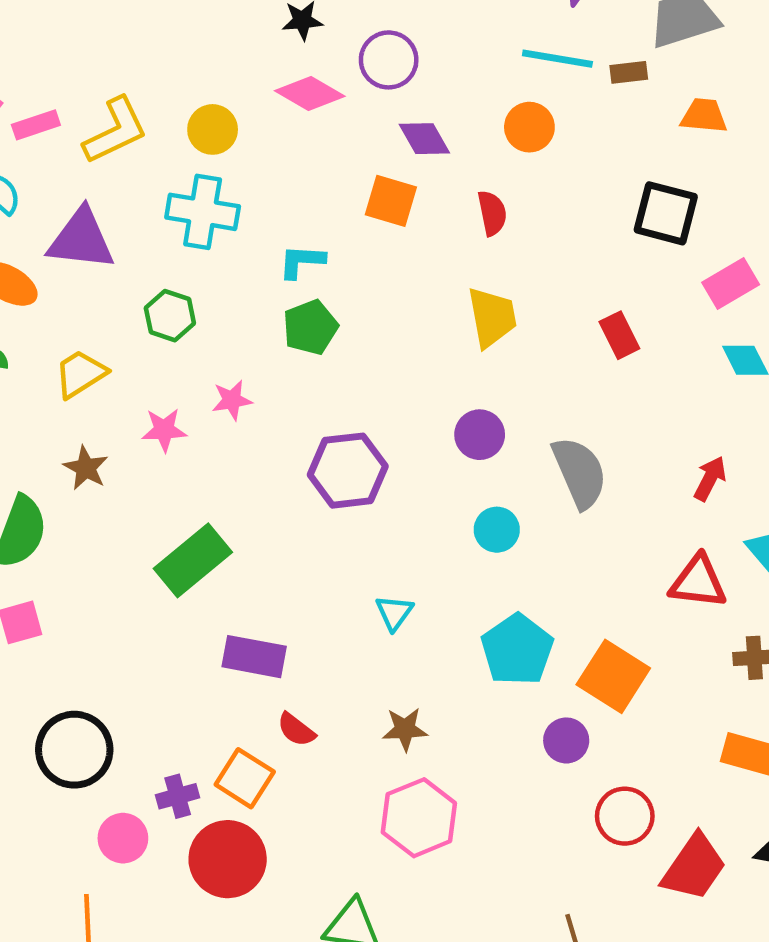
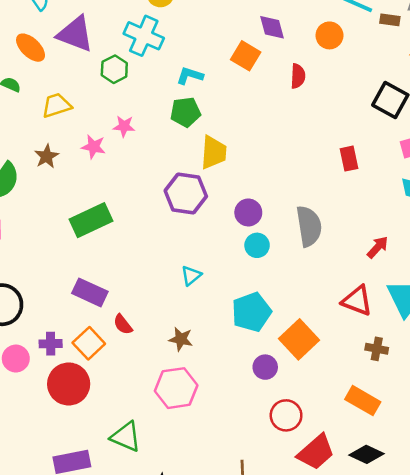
green hexagon: (170, 316) -> (114, 69), moved
yellow trapezoid: (492, 317) -> (214, 152), moved
pink star: (232, 400) -> (124, 126), moved
purple circle: (480, 435) -> (248, 212), moved
purple rectangle: (254, 657) -> (90, 292), moved

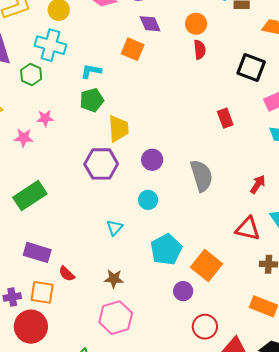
red semicircle: (298, 76) -> (200, 50), moved
purple circle: (248, 212) -> (152, 160), moved
cyan circle: (257, 245) -> (148, 200), moved
orange square: (89, 343) -> (42, 292), turned -30

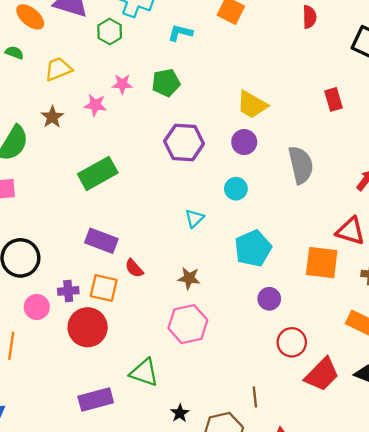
green pentagon: (92, 100) -> (166, 83), moved
yellow trapezoid: (118, 129) -> (252, 105), moved, turned 120
orange square: (207, 266) -> (322, 263), moved, turned -36

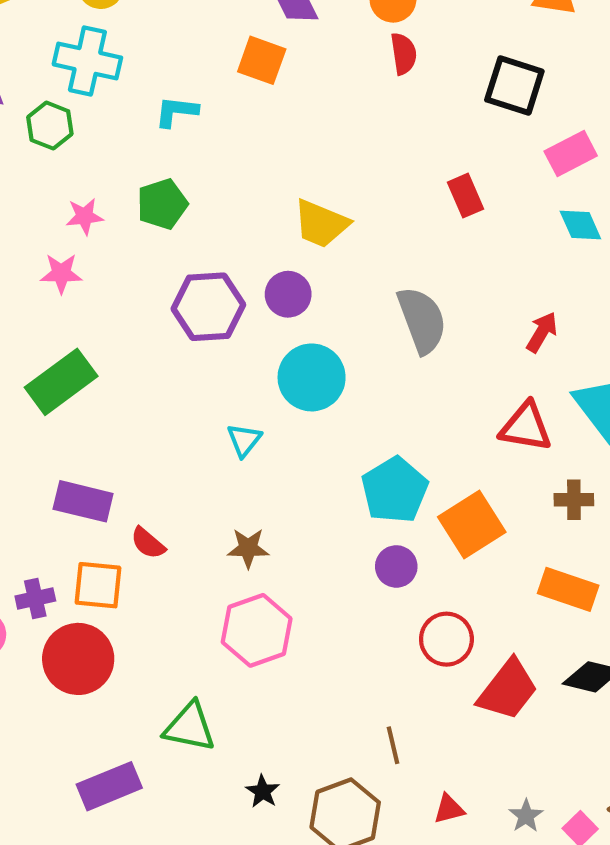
pink star: (95, 105) -> (61, 273), moved
purple circle: (244, 142) -> (288, 294), moved
cyan circle: (236, 189) -> (312, 377), size x1.6
cyan pentagon: (253, 248) -> (395, 490), moved
orange square: (322, 263) -> (472, 525), moved, turned -32

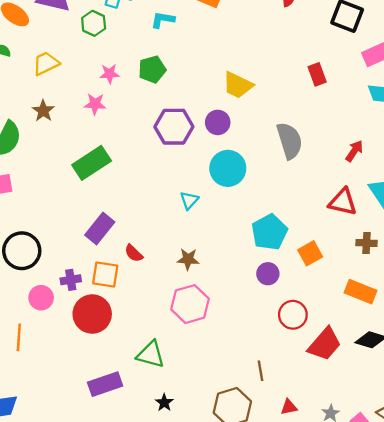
purple rectangle: (83, 501) -> (100, 229), turned -68
orange square: (472, 525) -> (310, 253), size x0.7
black star: (263, 791) -> (164, 403), moved

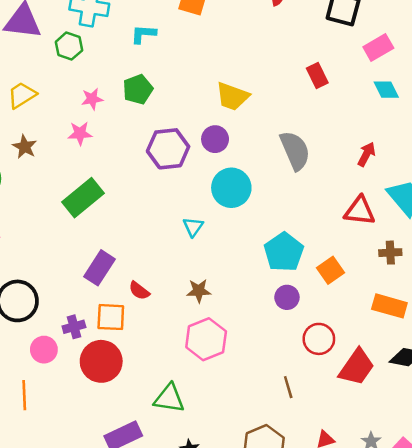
brown line: (261, 371) -> (288, 387), moved

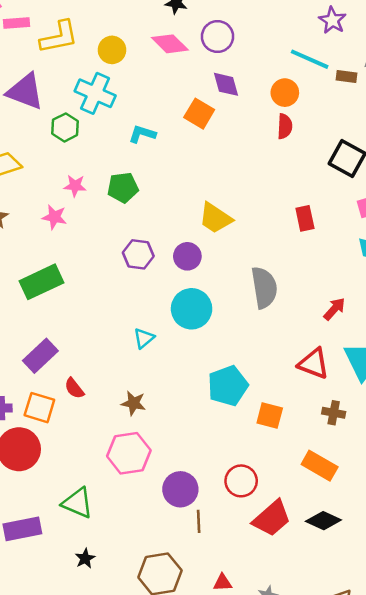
purple hexagon: (168, 149) -> (138, 254), size x0.7
orange square: (330, 270) -> (270, 415), turned 36
purple circle: (287, 297) -> (180, 489), moved, size x1.4

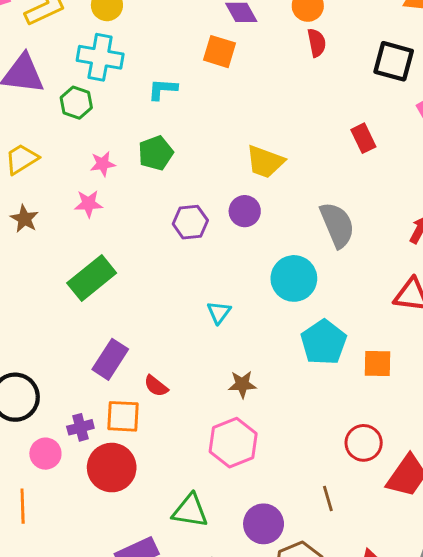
cyan circle: (192, 309) -> (294, 278), moved
brown star: (134, 403) -> (242, 384), moved
purple circle: (180, 489) -> (264, 524), moved

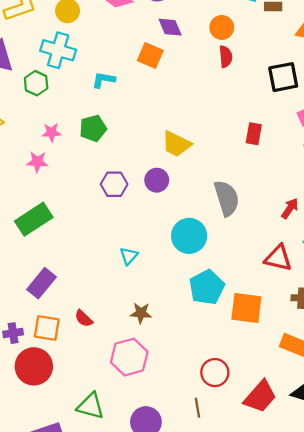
black square: (394, 61) -> (283, 77), turned -32
red rectangle: (363, 138) -> (254, 134), turned 30
orange square: (377, 364) -> (246, 308), size x1.4
red semicircle: (156, 386) -> (84, 318), moved
red circle: (364, 443) -> (215, 373), moved

